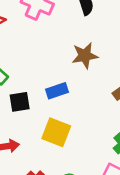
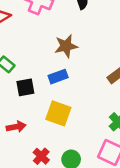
brown star: (85, 56) -> (66, 46), moved

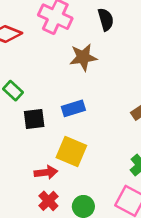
brown star: (66, 46) -> (83, 57), moved
red arrow: (16, 127) -> (46, 172), moved

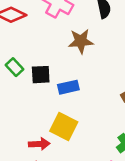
black square: (34, 119) -> (41, 75), moved

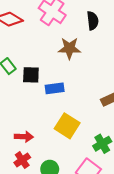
yellow square: (64, 127) -> (67, 126), moved

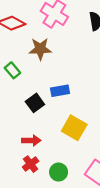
brown star: (69, 48) -> (40, 49), moved
black square: (31, 75) -> (35, 103), moved, turned -36

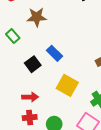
blue rectangle: (60, 91) -> (54, 53), turned 56
red cross: (31, 164) -> (30, 117), turned 32

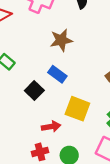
brown star: (37, 17) -> (61, 40), moved
red arrow: (30, 97) -> (51, 127), moved

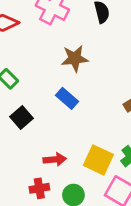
black square: (34, 90) -> (22, 118), moved
yellow square: (77, 109) -> (98, 160), moved

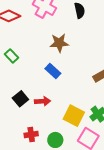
black square: (22, 118) -> (20, 99), moved
red arrow: (55, 159) -> (42, 101), moved

